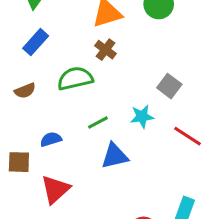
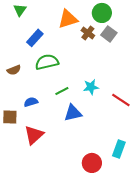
blue rectangle: (36, 42) -> (35, 38), moved
brown cross: (106, 50) -> (88, 33), moved
gray square: (169, 86) -> (109, 34), moved

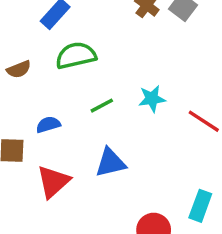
blue triangle: (73, 113) -> (110, 163), moved

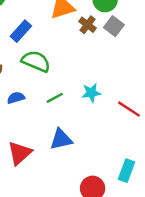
green semicircle: (76, 55) -> (36, 61), turned 36
blue semicircle: (48, 125) -> (16, 98), moved

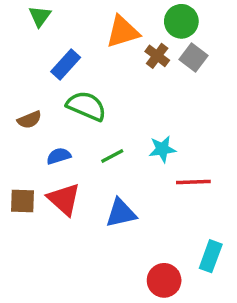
red line: (129, 109) -> (193, 182), moved, turned -35
red triangle: (20, 153) -> (64, 199), moved, turned -36

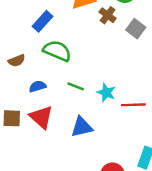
gray square: (193, 58) -> (136, 29), moved
cyan star: (162, 149) -> (106, 93), moved, turned 30
green line: (112, 156) -> (76, 86), turned 49

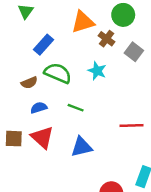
brown semicircle: (17, 61) -> (29, 83), moved
cyan star: (106, 93) -> (97, 71), moved

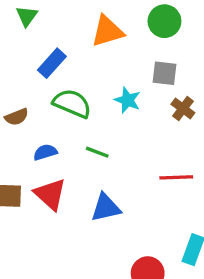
brown cross: (107, 39) -> (183, 109), moved
gray square: (134, 52) -> (164, 73), moved, turned -30
brown semicircle: (29, 83) -> (17, 117), moved

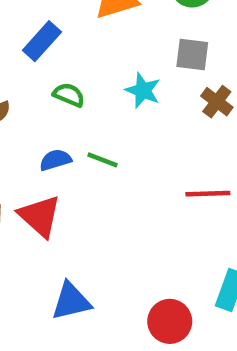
green semicircle: (72, 103) -> (69, 95), size x0.6
blue semicircle: (45, 152) -> (55, 160), moved
blue triangle: (106, 208) -> (71, 301), moved

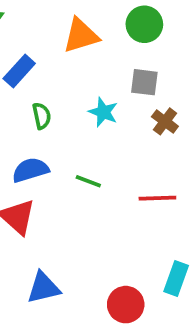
green semicircle: (69, 95) -> (42, 116), turned 55
blue semicircle: (55, 160) -> (30, 170), size x1.4
green line: (102, 160) -> (88, 181), moved

